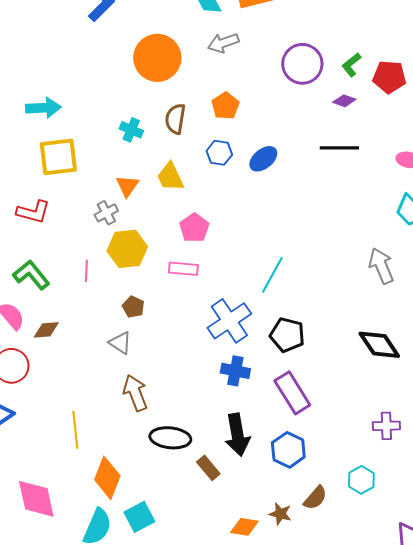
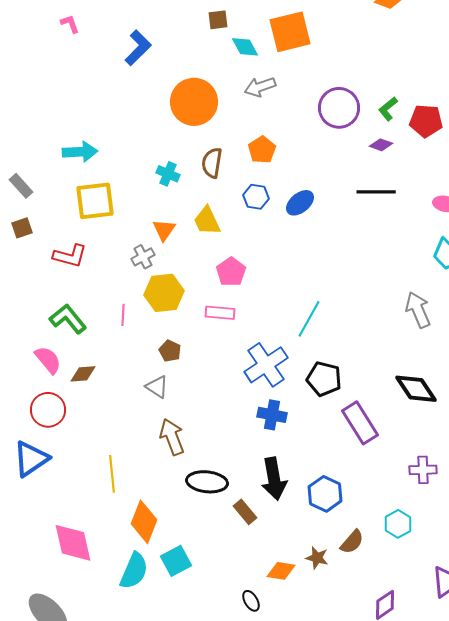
purple rectangle: (292, 393) -> (360, 423), moved

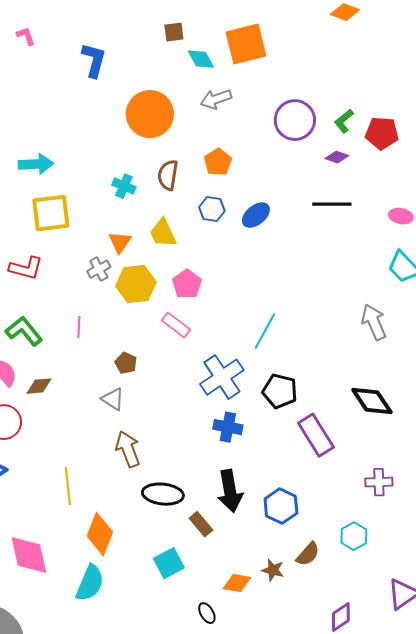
blue L-shape: (138, 48) -> (94, 60), turned -30
yellow hexagon: (164, 293) -> (136, 284), moved
pink rectangle: (220, 313) -> (176, 325), turned 32
cyan square: (176, 561) -> (169, 563), moved

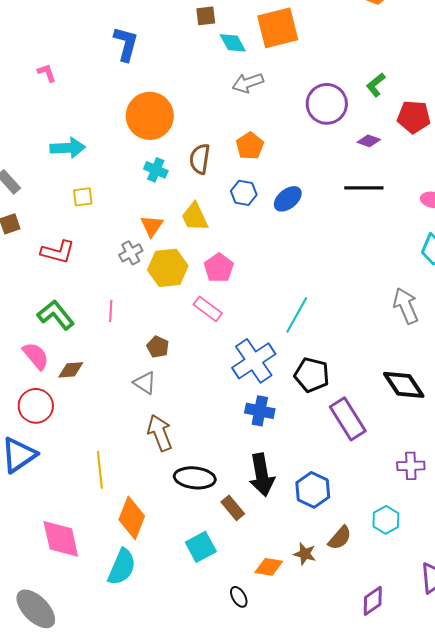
pink L-shape: (26, 36) -> (47, 73), moved
orange circle: (150, 114) -> (150, 116), moved
green L-shape: (344, 121) -> (376, 85), moved
yellow square: (51, 213) -> (83, 197), size x0.5

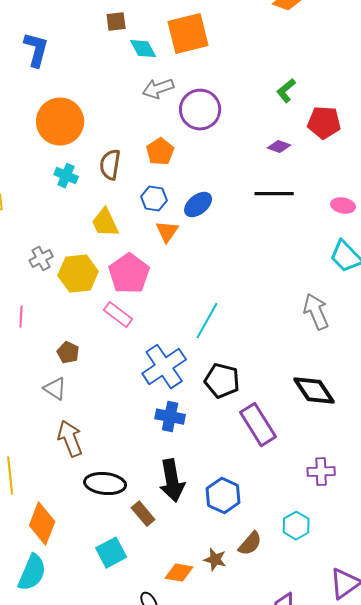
purple circle: (327, 104) -> (200, 110), moved
orange triangle: (152, 226) -> (167, 232), moved
pink pentagon: (219, 268) -> (129, 274), size x1.4

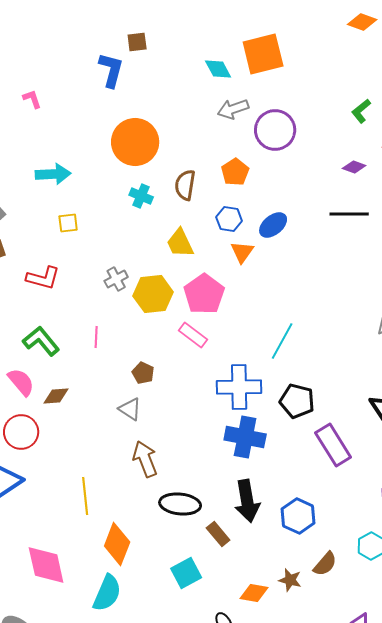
brown square: (116, 22) -> (137, 42), moved
blue cross: (164, 367) -> (239, 387), turned 33
blue cross: (170, 417) -> (245, 437), size x1.4

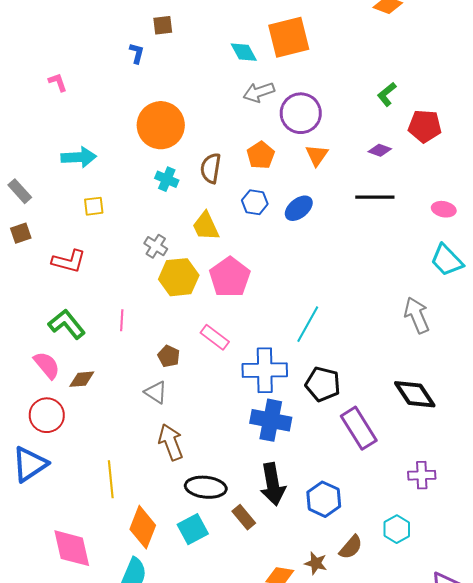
blue L-shape: (111, 70) -> (137, 53), size x0.6
orange triangle: (242, 252) -> (317, 155), moved
gray cross: (116, 279) -> (156, 246), moved, turned -30
pink rectangle: (193, 335) -> (215, 337), moved
cyan square: (186, 573) -> (193, 529), moved

